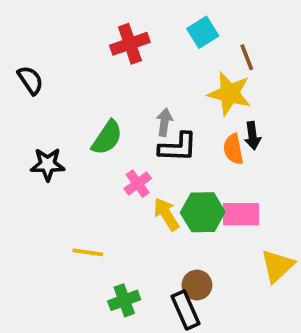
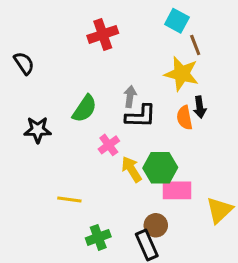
cyan square: (203, 32) -> (177, 21), moved, turned -30
pink rectangle: (241, 214) -> (177, 190), moved

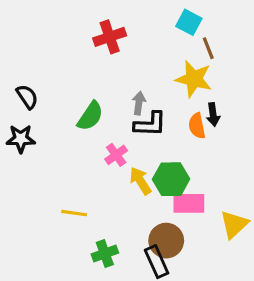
black semicircle: (24, 63) -> (27, 97), moved
black star: (38, 130) -> (21, 139), moved
brown circle: (156, 225) -> (166, 241), size x1.4

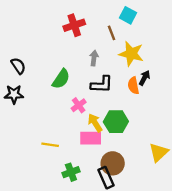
brown line: (208, 48) -> (112, 33), moved
gray arrow: (139, 103) -> (94, 58), moved
black arrow: (213, 114) -> (144, 78), turned -144
pink rectangle: (189, 203) -> (91, 138), moved

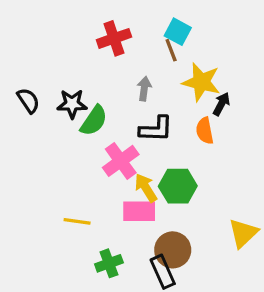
cyan square: (128, 15) -> (178, 32), moved
black arrow: (144, 78) -> (221, 104), moved
black star: (14, 94) -> (72, 104), moved
pink cross: (79, 105) -> (121, 161), size x1.5

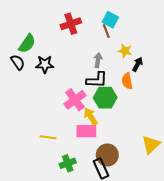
yellow star: (201, 82) -> (125, 51), size x0.6
gray arrow: (144, 89) -> (98, 60), moved
green semicircle: (94, 121) -> (27, 44), moved
green hexagon: (178, 186) -> (105, 98), moved

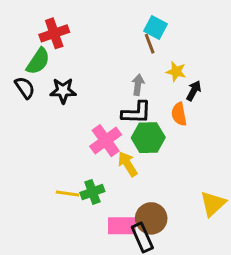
red cross: (71, 24) -> (54, 33), moved
pink rectangle: (86, 131) -> (122, 226), moved
green cross: (68, 163) -> (92, 192), moved

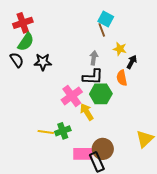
red cross: (54, 33) -> (23, 23), moved

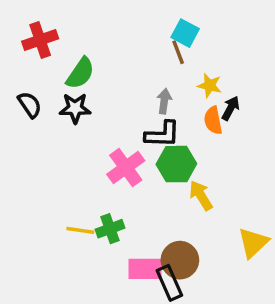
green semicircle: (26, 42) -> (80, 73), moved
orange semicircle: (122, 78) -> (213, 120), moved
yellow arrow: (87, 112) -> (201, 195), moved

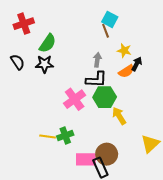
orange semicircle: (213, 120) -> (126, 71), turned -112

